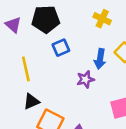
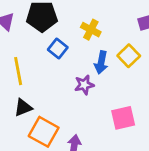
yellow cross: (102, 19) -> (91, 30), moved
blue square: (61, 48) -> (58, 48), turned -30

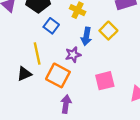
yellow line: (18, 71) -> (37, 53), moved
orange square: (44, 132) -> (58, 75), moved

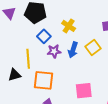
purple star: (73, 55) -> (54, 51), moved
orange square: (58, 75) -> (44, 80), turned -30

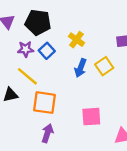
purple star: (54, 51) -> (26, 49), moved
yellow line: (28, 59) -> (27, 76), turned -48

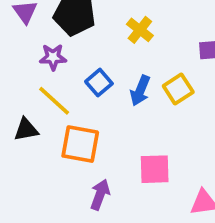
yellow cross: (76, 40) -> (140, 30), moved
blue square: (47, 51) -> (99, 83), moved
purple arrow: (47, 133) -> (100, 195), moved

